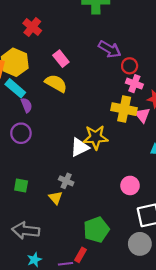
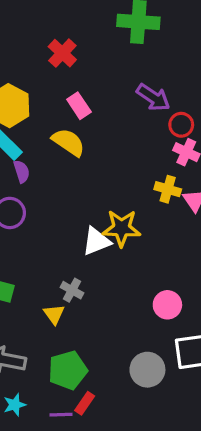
red cross: (32, 27) -> (62, 53), moved
yellow cross: (124, 109) -> (168, 189), size x0.7
green pentagon: (96, 230) -> (68, 370), moved
gray circle: (140, 244) -> (147, 370), moved

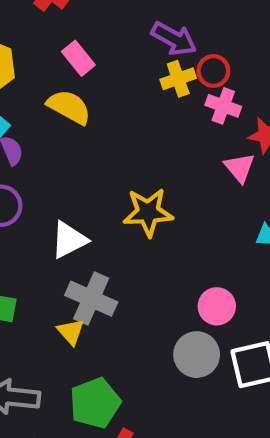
yellow cross: (168, 189) -> (178, 79), moved, turned -30
white triangle: (96, 241) -> (69, 240), moved
gray cross: (72, 290) -> (91, 299), size x1.6
gray circle: (147, 370) -> (197, 355), moved

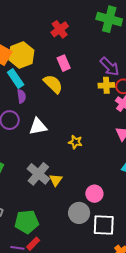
yellow star: (148, 212) -> (75, 142), size x0.6
white triangle: (69, 240) -> (38, 126), moved
yellow triangle: (71, 332) -> (56, 180), moved

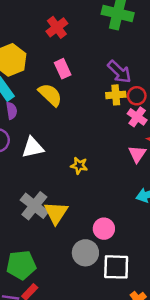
yellow triangle: (56, 180) -> (56, 213), size x1.5

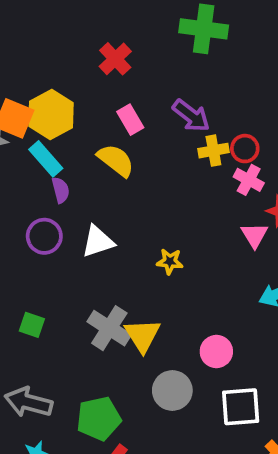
purple arrow: (119, 72) -> (191, 116), moved
gray circle: (85, 253) -> (172, 390), moved

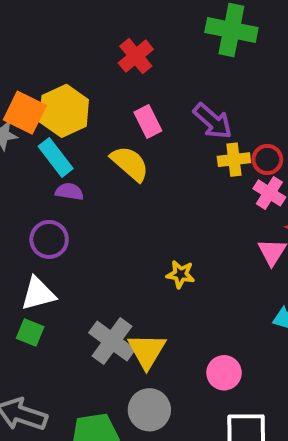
purple semicircle: (61, 190) -> (69, 192), turned -70
white triangle: (98, 242) -> (38, 294), moved
gray circle: (172, 390) -> (149, 410), moved

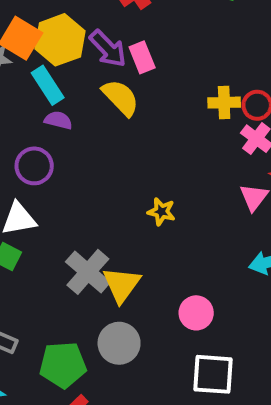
purple arrow: (213, 121) -> (108, 49), moved

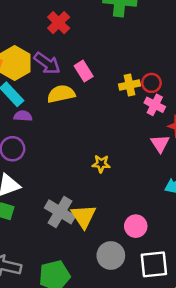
pink rectangle: (142, 57) -> (84, 71), moved
yellow semicircle: (121, 98) -> (61, 94), turned -48
gray circle: (119, 343) -> (111, 256), moved

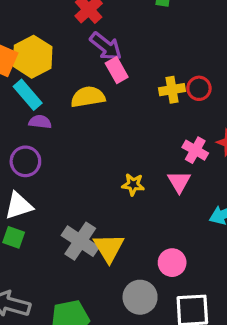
purple arrow: (47, 63) -> (106, 46), moved
pink cross: (155, 105) -> (195, 150), moved
pink triangle: (160, 144) -> (179, 182), moved

